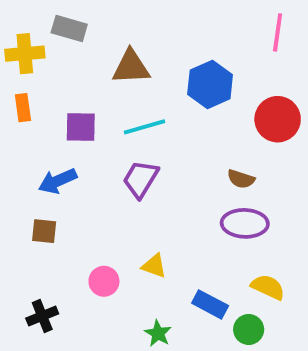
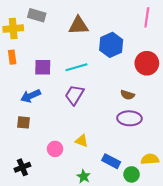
brown triangle: (131, 67) -> (78, 25), moved
yellow semicircle: (268, 287) -> (150, 159), moved, turned -30

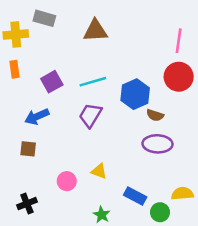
pink line: (147, 17) -> (179, 41), moved
blue hexagon: (111, 45) -> (135, 94), moved
purple square: (43, 67) -> (52, 82), turned -30

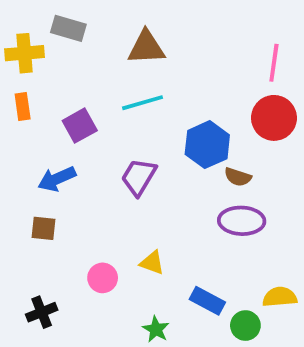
cyan line: (93, 82) -> (143, 103), moved

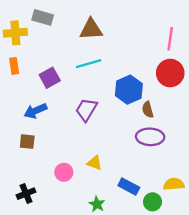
brown semicircle: (238, 177) -> (148, 110), turned 56

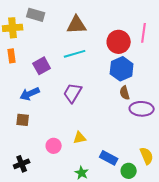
red circle: (170, 73) -> (119, 42), moved
blue hexagon: (129, 90) -> (122, 69), moved
purple ellipse: (150, 137) -> (142, 109), moved
yellow triangle: (95, 163) -> (80, 138), turned -32
yellow semicircle: (174, 184) -> (147, 156), turned 72

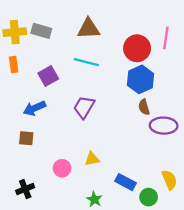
gray rectangle: (36, 15) -> (41, 31), moved
cyan line: (75, 54) -> (86, 62), turned 30

